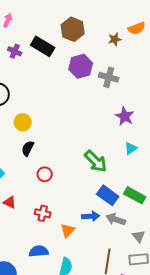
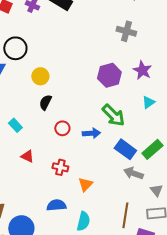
purple hexagon: (81, 66) -> (109, 75), moved
green rectangle: (135, 195) -> (152, 149), turned -70
blue arrow: (91, 216) -> (91, 133), moved

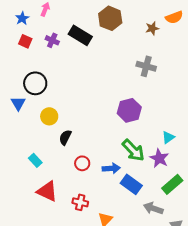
purple star: (142, 70) -> (159, 158), moved
yellow circle: (40, 76) -> (49, 116), moved
blue rectangle: (125, 149) -> (131, 184), moved
red triangle: (27, 156) -> (47, 191), size x1.6

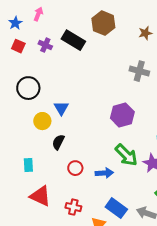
blue triangle: (18, 103) -> (61, 108), moved
cyan rectangle: (35, 160) -> (28, 165), turned 40
blue rectangle: (131, 184) -> (116, 208), moved

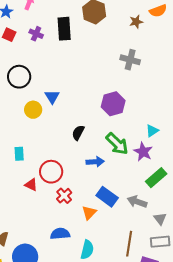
black rectangle: (73, 40) -> (64, 29), turned 55
black semicircle: (58, 142) -> (78, 133), moved
red circle: (75, 168) -> (51, 172), moved, size x1.5
red triangle: (40, 196) -> (31, 185), size x0.6
red cross: (73, 207) -> (64, 196), turned 35

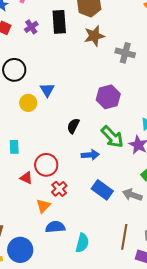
brown star: (136, 22) -> (94, 36), moved, size x1.5
purple cross: (36, 34) -> (31, 27), turned 32
orange triangle: (89, 213) -> (43, 206), moved

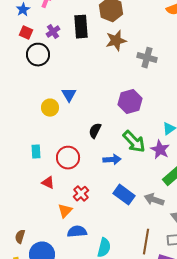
black circle: (14, 70) -> (38, 55), moved
red circle: (46, 165) -> (68, 158), moved

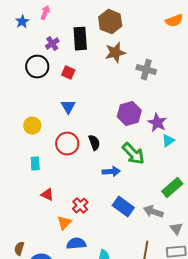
red square: (26, 33) -> (68, 73), moved
yellow circle: (50, 108) -> (32, 126), moved
black semicircle: (95, 131) -> (94, 143), turned 133
purple star: (160, 150) -> (157, 123), moved
red circle: (68, 158) -> (67, 144), moved

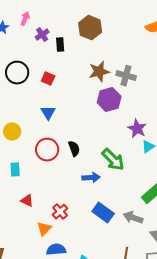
black rectangle: (80, 39) -> (60, 45), size x0.6
purple cross: (52, 44) -> (42, 35), moved
brown star: (115, 53) -> (99, 72), moved
purple hexagon: (129, 114) -> (109, 100), moved

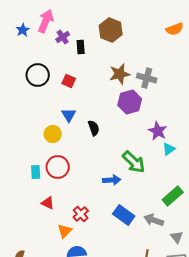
pink arrow: (25, 19) -> (46, 21), size x1.6
yellow circle: (12, 132) -> (53, 134), moved
black semicircle: (74, 149) -> (94, 128), moved
red circle: (47, 150) -> (58, 167), moved

